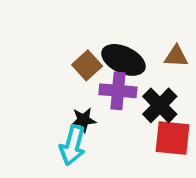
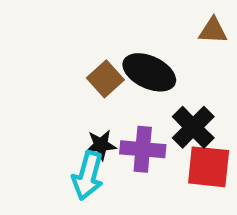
brown triangle: (176, 56) -> (213, 31), moved
purple cross: (118, 91) -> (143, 149), moved

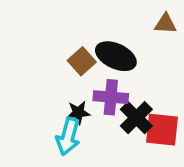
black cross: (193, 127) -> (136, 118), moved
purple cross: (143, 149) -> (111, 97), moved

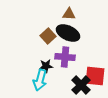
brown triangle: (165, 24) -> (69, 14), moved
black cross: (136, 118) -> (81, 85), moved

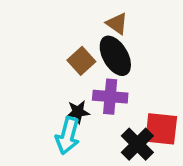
brown triangle: (69, 14) -> (117, 24), turned 32
black ellipse: (68, 33) -> (115, 56), turned 35

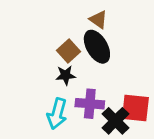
purple cross: (110, 97) -> (90, 104), moved
black star: (78, 112) -> (66, 75), moved

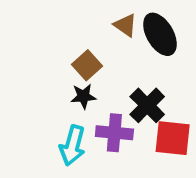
black ellipse: (97, 47) -> (160, 34), moved
black cross: (115, 121) -> (147, 105), moved

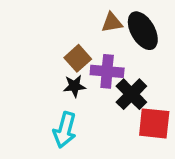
brown triangle: (125, 25) -> (112, 23), turned -45
purple cross: (114, 133) -> (107, 71), moved

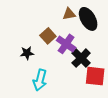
purple cross: (107, 71) -> (66, 44), turned 30
black star: (74, 86) -> (27, 53), moved

